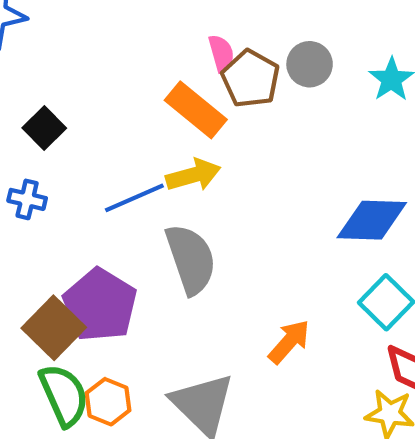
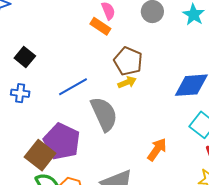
brown pentagon: (251, 79) -> (128, 61), moved
orange rectangle: (196, 110) -> (100, 26), moved, size x0.7
yellow arrow: (193, 175) -> (127, 82), moved, size x0.7

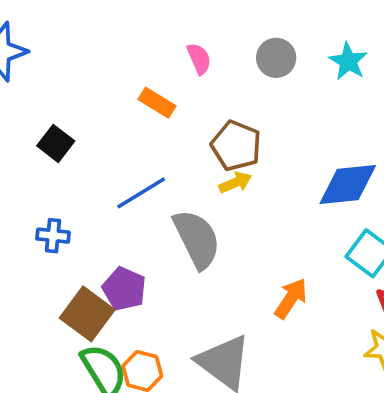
orange rectangle: (100, 26) -> (157, 103), moved
blue cross: (20, 93) -> (53, 236), moved
purple pentagon: (62, 141) -> (124, 289), size x0.7

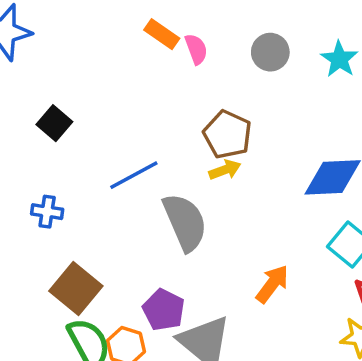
orange rectangle: (157, 103) -> (162, 34), moved
purple pentagon: (124, 289) -> (164, 310), moved

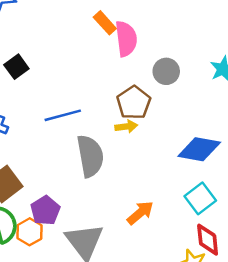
pink semicircle: (196, 49) -> (126, 39), size x1.6
gray circle: (270, 52) -> (166, 71), moved
purple pentagon: (164, 310) -> (45, 210), moved

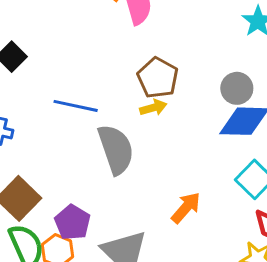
gray circle: (166, 71) -> (237, 88), moved
blue line: (63, 115) -> (76, 106), turned 36

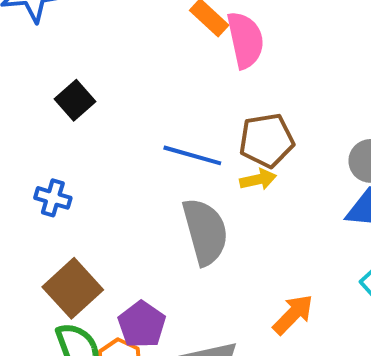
brown pentagon: (158, 78) -> (267, 140), turned 30
blue line: (76, 106) -> (192, 155), moved

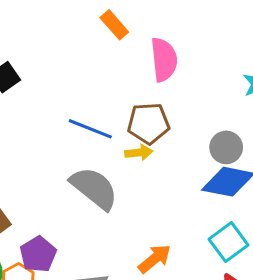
pink semicircle: (245, 40) -> (164, 60), moved
gray semicircle: (205, 232) -> (94, 188), turned -42

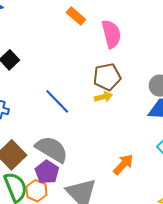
blue line: (90, 129) -> (57, 101), moved, turned 32
gray semicircle: (94, 188) -> (52, 149), moved

